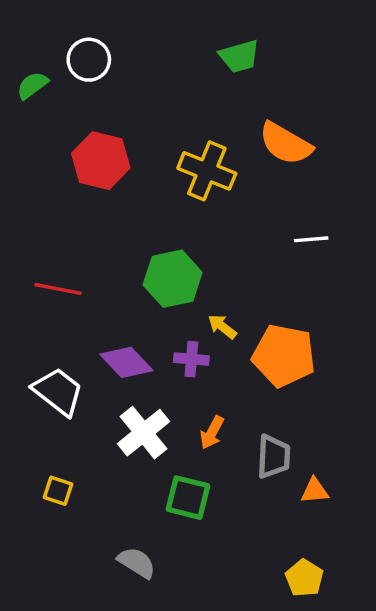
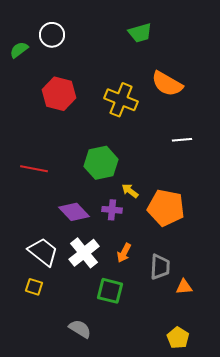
white trapezoid: (58, 392) -> (43, 252), moved

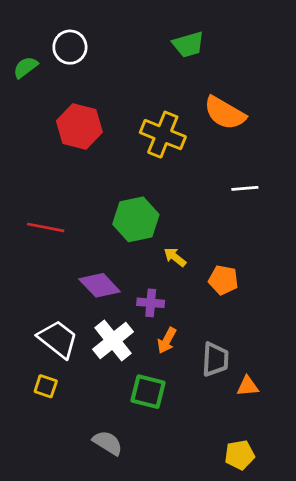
orange pentagon: (166, 208) -> (223, 280), size x0.6
purple cross: (112, 210) -> (151, 303), moved
yellow pentagon: (178, 338) -> (240, 455), turned 30

